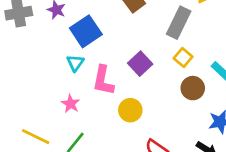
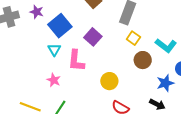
purple square: (140, 64) -> (93, 37), moved
yellow circle: (130, 110) -> (109, 81), moved

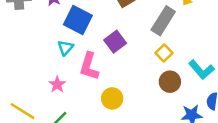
blue square: (60, 26) -> (78, 20), turned -35
yellow circle: (109, 81) -> (112, 98), moved

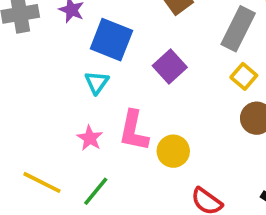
pink L-shape: (89, 66) -> (134, 131), moved

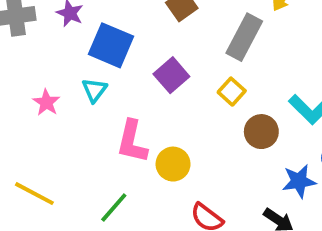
yellow square: (244, 76) -> (232, 92), moved
pink star: (90, 138) -> (46, 102), moved
green line: (96, 191) -> (114, 208), moved

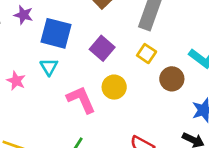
pink L-shape: (132, 142) -> (81, 100), turned 152
yellow circle: (173, 164) -> (114, 87), moved

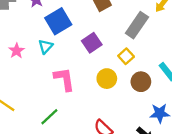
blue square: (56, 33) -> (58, 21), turned 30
yellow circle: (114, 87) -> (107, 79), moved

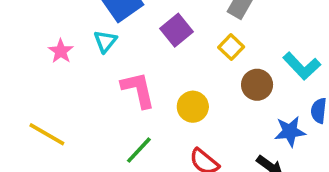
yellow circle: (107, 79) -> (193, 107), moved
green line: (49, 117) -> (139, 150), moved

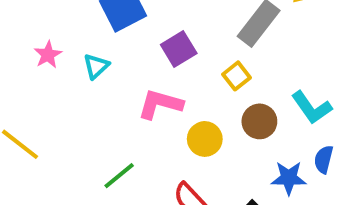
cyan triangle: (105, 41) -> (96, 66), moved
pink L-shape: (138, 90) -> (160, 104), moved, turned -69
yellow circle: (193, 107) -> (205, 139), moved

